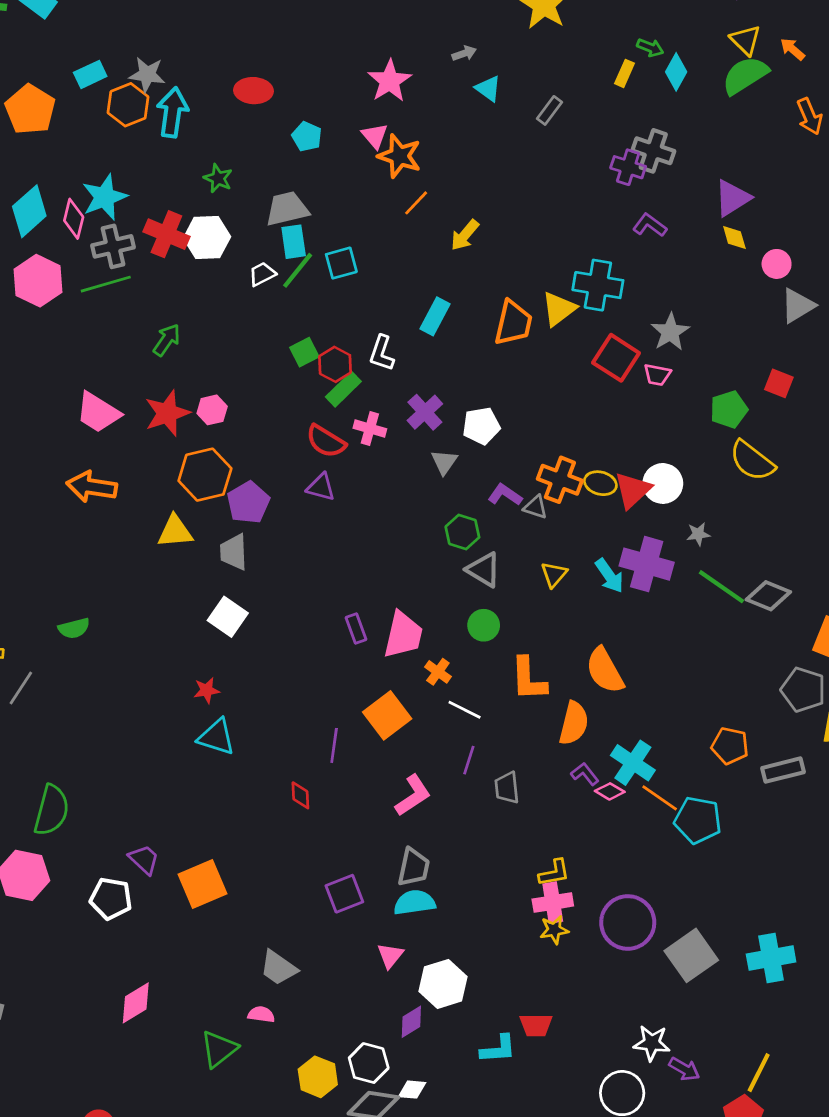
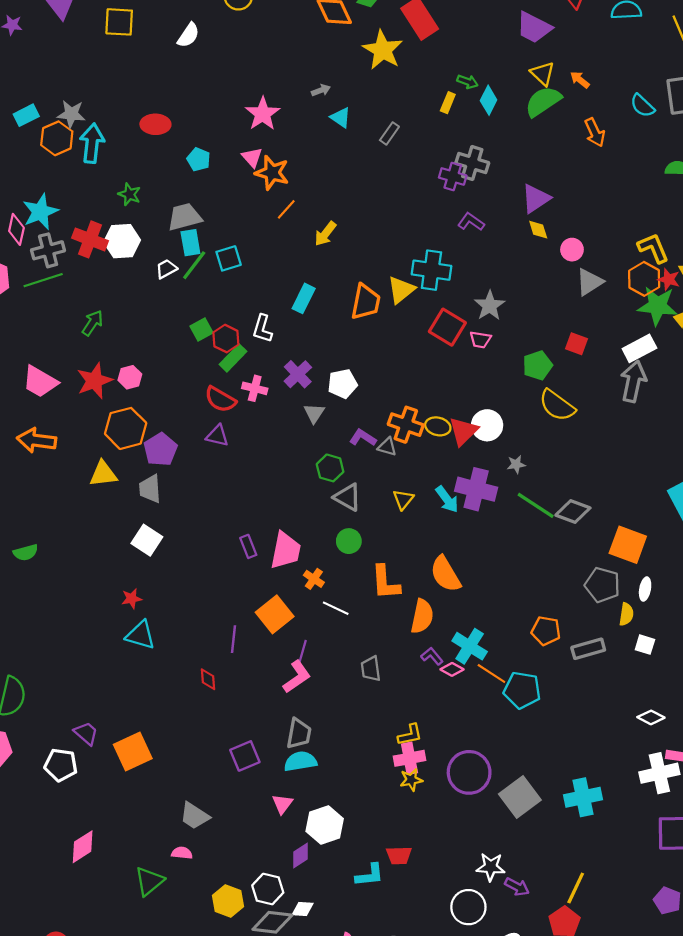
purple line: (469, 760) -> (303, 651), moved

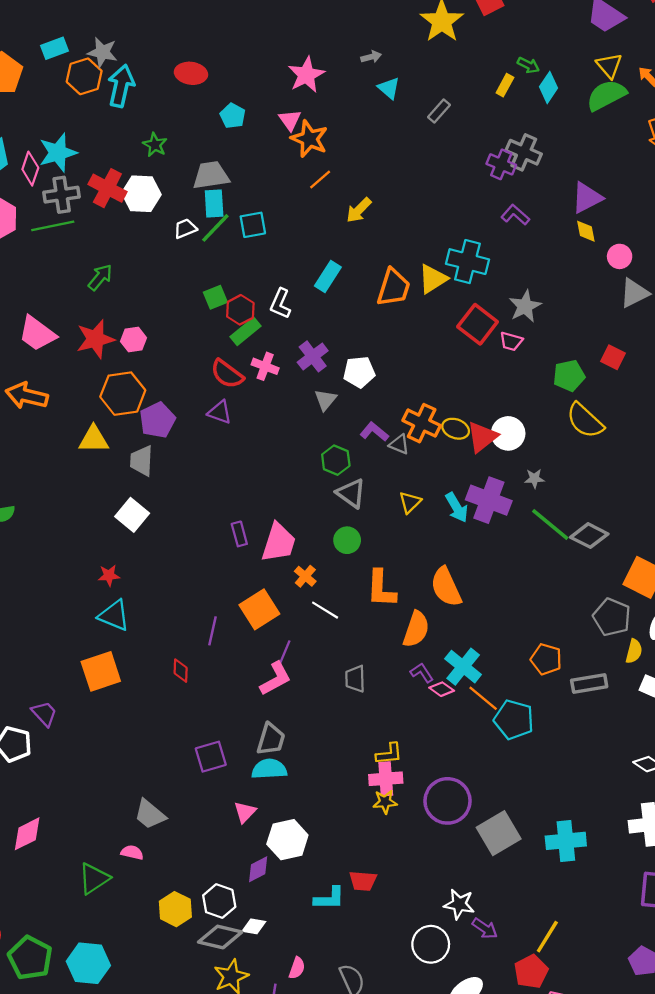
orange square: (133, 751) -> (101, 671), moved

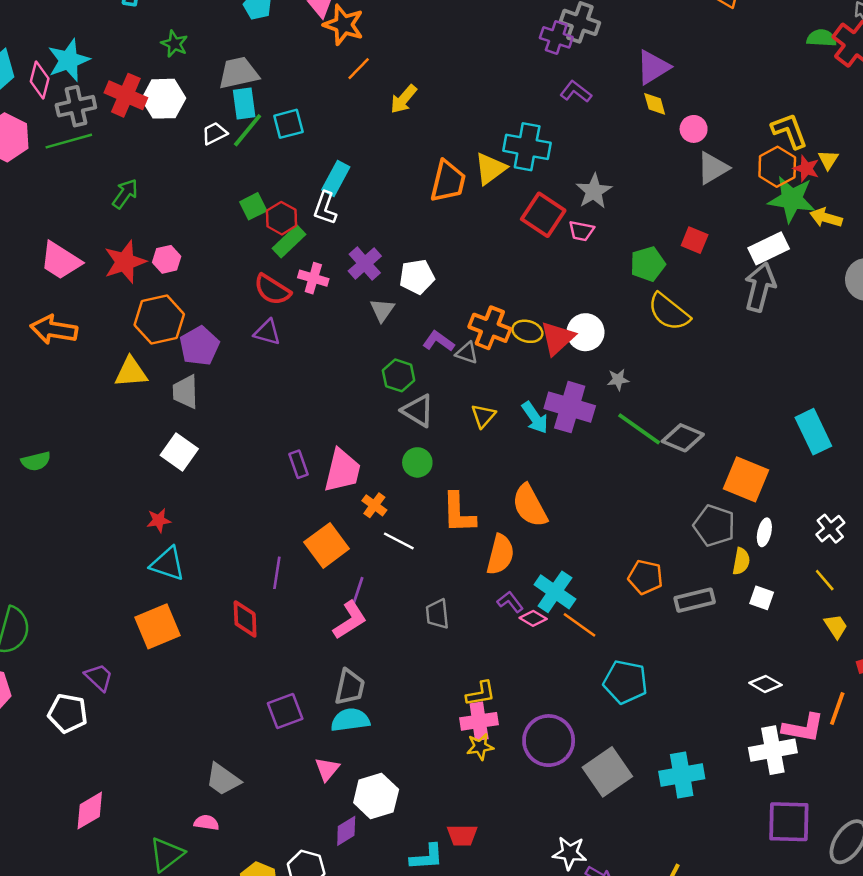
cyan rectangle: (328, 276) -> (336, 178), moved
red diamond: (181, 671) -> (245, 619), size x1.4
cyan pentagon: (514, 720) -> (625, 682), moved

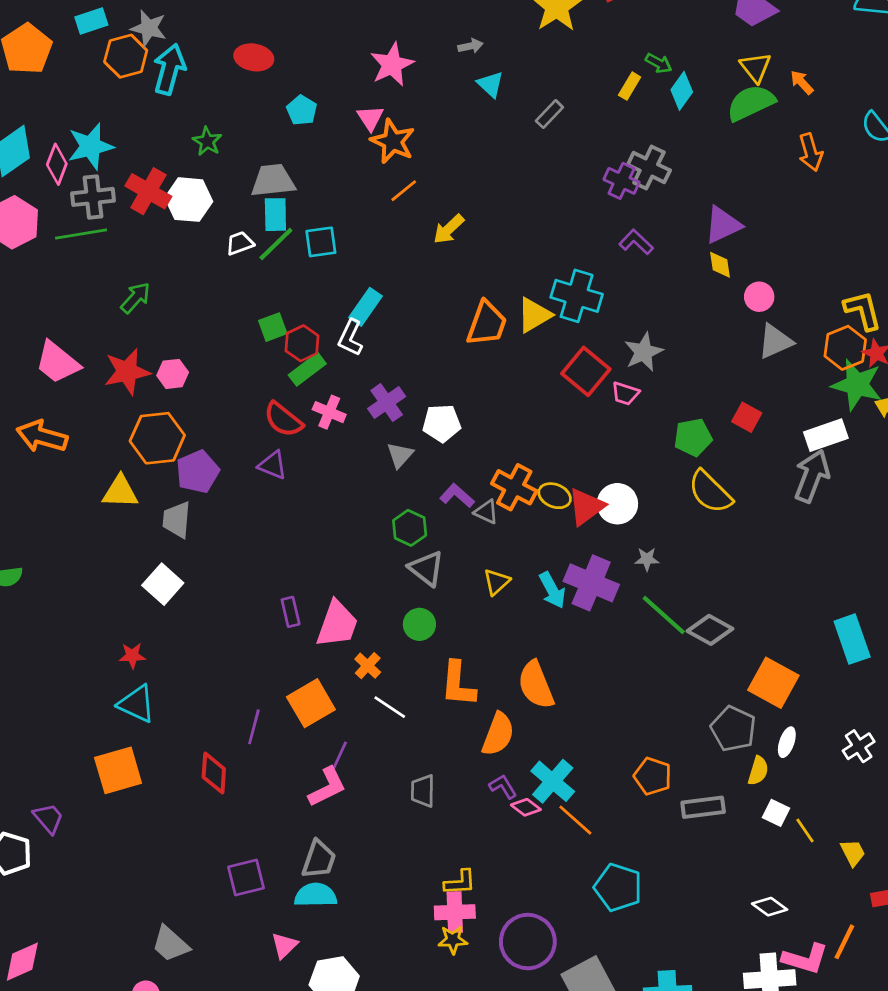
yellow line: (825, 580) -> (805, 830), moved

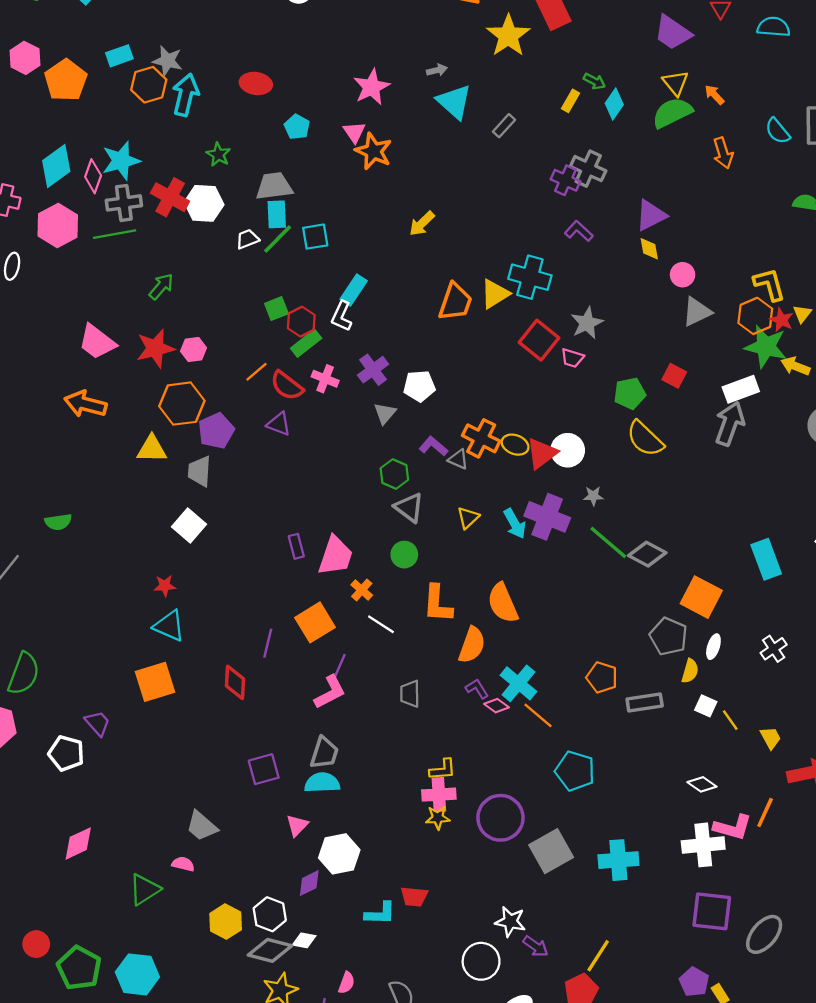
cyan triangle: (490, 84) -> (454, 102), size x1.6
orange line: (404, 191) -> (256, 372), moved

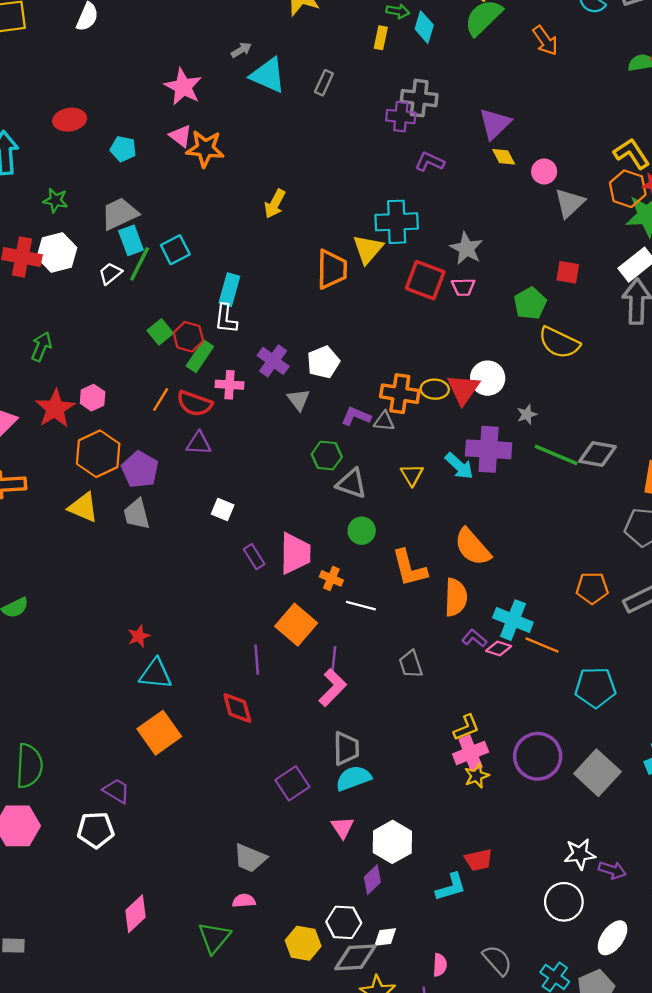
yellow triangle: (152, 449) -> (83, 507), turned 40
white square: (189, 525) -> (223, 509), moved, size x0.7

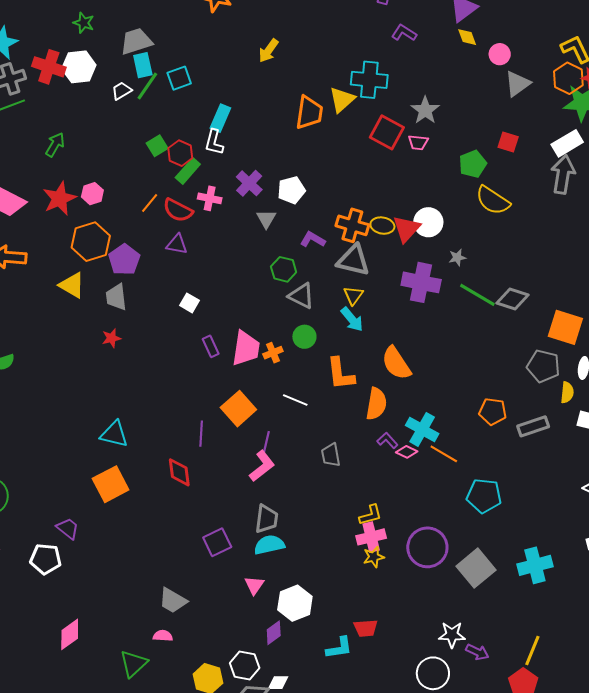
gray triangle: (384, 421) -> (353, 260), moved, size x1.8
cyan arrow: (459, 466) -> (352, 319), moved
orange cross: (331, 578) -> (273, 353), moved, turned 36
red star: (139, 636) -> (111, 338), moved

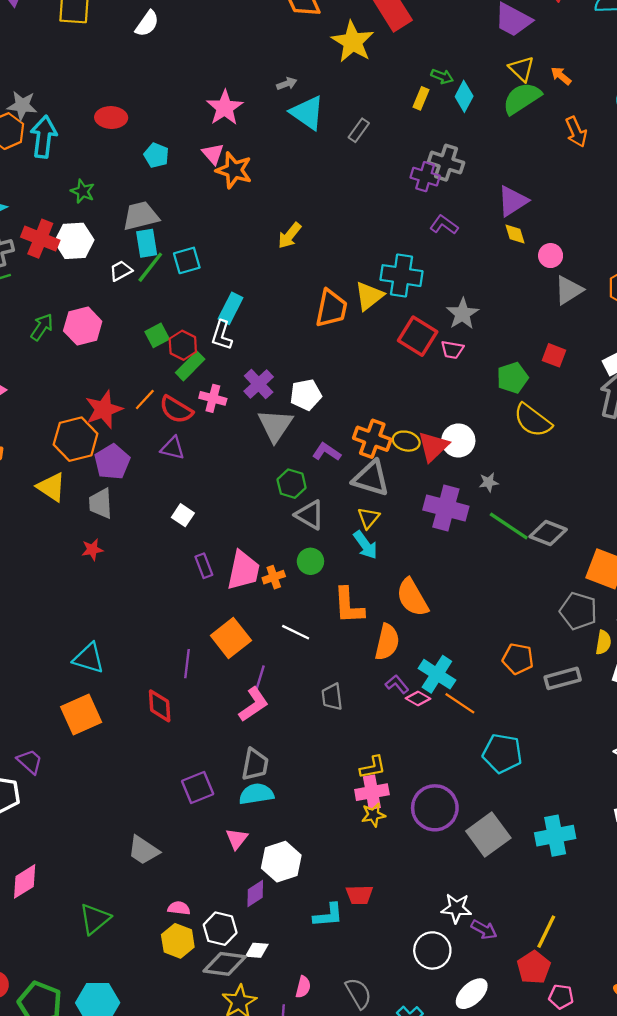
pink hexagon: (92, 194) -> (83, 326), moved, size x1.5
red star: (60, 199) -> (104, 409), moved
gray triangle: (266, 219) -> (275, 425), size x1.6
pink semicircle: (163, 636) -> (179, 908), moved

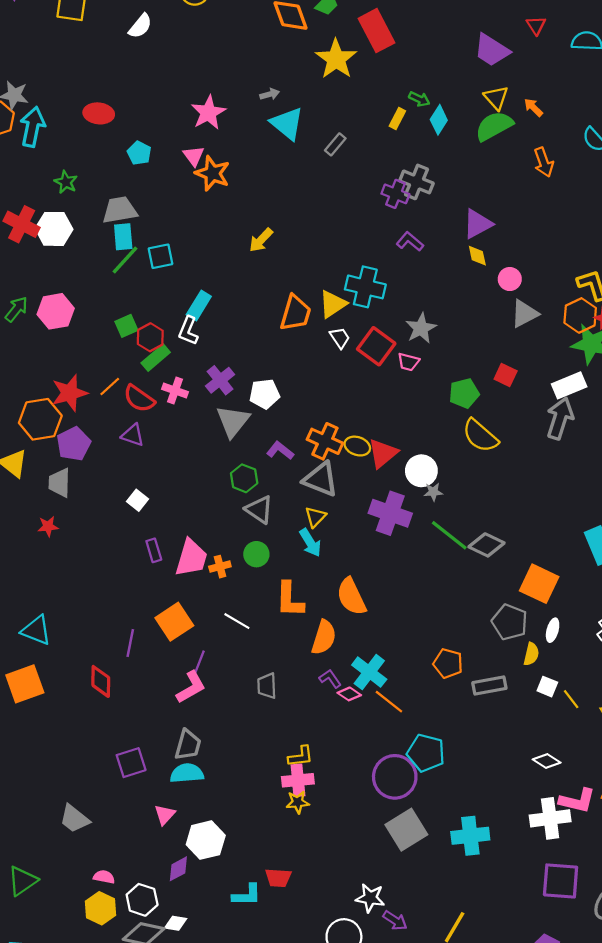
white trapezoid: (121, 271) -> (340, 338), moved, turned 80
white circle: (458, 440) -> (421, 471), moved
purple circle: (435, 808) -> (395, 777), moved

